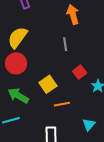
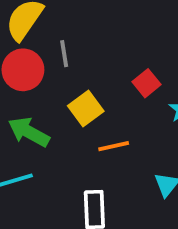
gray line: (65, 44) -> (64, 54), moved

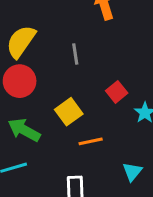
gray line: (64, 54) -> (75, 54), moved

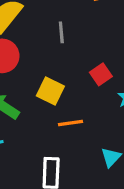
yellow square: (69, 112) -> (50, 91), turned -32

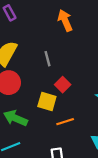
red square: (101, 74) -> (63, 85), moved

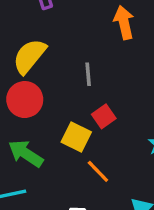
orange line: (65, 122) -> (98, 171), turned 54

